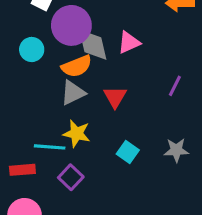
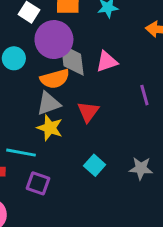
purple line: (175, 86) -> (144, 95), moved, turned -48
yellow star: (77, 134) -> (50, 128), moved
purple square: (71, 177) -> (38, 183), turned -30

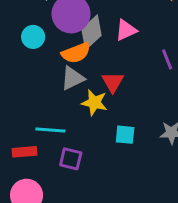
gray diamond: (72, 60) -> (92, 32), turned 60
yellow star: (50, 128) -> (94, 103), moved
cyan square: (95, 165) -> (125, 135), turned -30

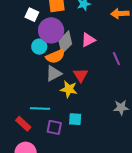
cyan circle: (33, 37) -> (39, 47), moved
cyan square: (125, 135) -> (75, 119), moved
red rectangle: (25, 152) -> (23, 124), turned 49

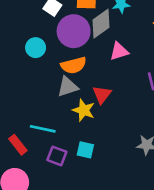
gray diamond: (65, 42) -> (101, 24), moved
cyan circle: (39, 47) -> (36, 48), moved

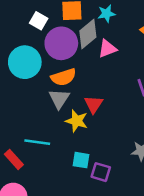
cyan circle: (36, 48) -> (25, 62), size x1.6
pink triangle: (119, 51) -> (107, 49), moved
gray triangle: (68, 87) -> (59, 99), turned -35
purple square: (57, 156) -> (101, 172), moved

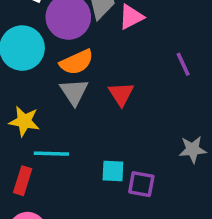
yellow star: (77, 121) -> (24, 121), moved
red rectangle: (14, 159) -> (23, 181), turned 66

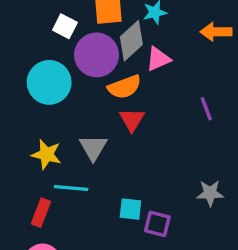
orange semicircle: (77, 62) -> (125, 87), moved
gray triangle: (74, 92) -> (93, 148), moved
red triangle: (121, 94) -> (132, 120), moved

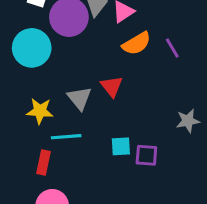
orange semicircle: (125, 87) -> (137, 43), moved
red triangle: (132, 120) -> (112, 86), moved

